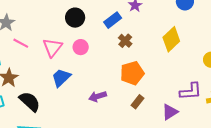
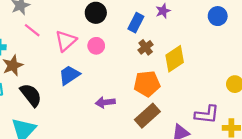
blue rectangle: (113, 20) -> (136, 23), turned -36
yellow diamond: (171, 39) -> (175, 59), moved
brown rectangle: (137, 102) -> (147, 116), size x1.6

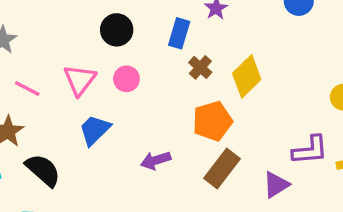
pink line: (32, 30) -> (27, 89), moved

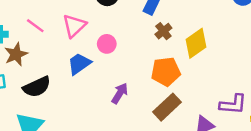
pink circle: (126, 79) -> (107, 44), moved
purple arrow: (156, 160) -> (120, 93), turned 130
black semicircle: (43, 170) -> (37, 87), turned 104

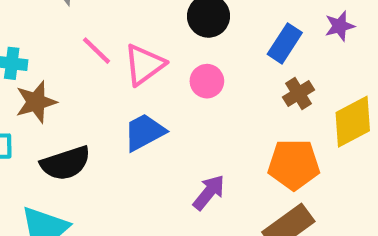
pink line: (35, 26) -> (96, 51), moved
pink circle: (107, 44) -> (207, 81), moved

